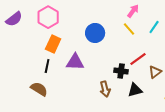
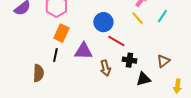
red line: (138, 59) -> (116, 41), moved, turned 66
brown semicircle: (39, 89) -> (38, 73), moved, turned 60
brown arrow: (105, 89) -> (105, 68), moved

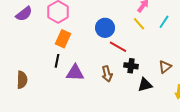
purple triangle: (83, 51) -> (75, 73), moved
brown semicircle: (38, 73) -> (22, 80), moved

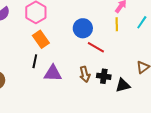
yellow line: (139, 24) -> (117, 24), turned 40
orange rectangle: (63, 39) -> (41, 39), turned -60
black cross: (131, 66) -> (104, 76), moved

